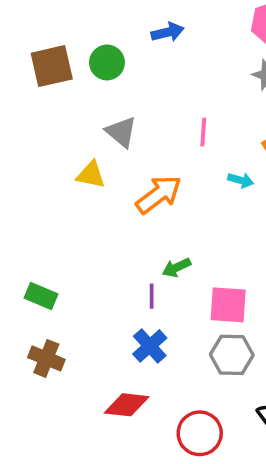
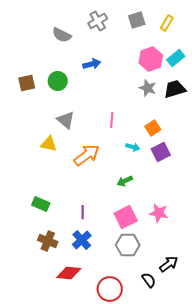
brown square: (52, 66) -> (27, 83), size x0.7
green arrow: (177, 268) -> (125, 181), moved
green rectangle: (41, 296) -> (41, 204), moved
pink square: (228, 305) -> (126, 217), turned -30
brown cross: (46, 358) -> (48, 241), moved

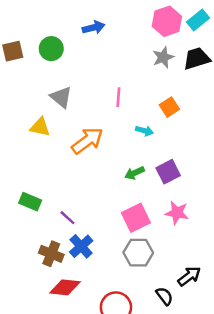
gray star: (148, 88) -> (163, 57), turned 30
purple square: (161, 152) -> (168, 172), moved
purple line: (83, 212) -> (67, 218), moved, turned -48
brown cross: (48, 241) -> (51, 254), moved

